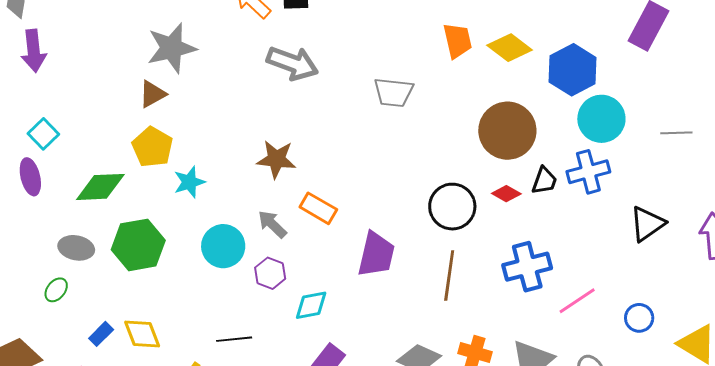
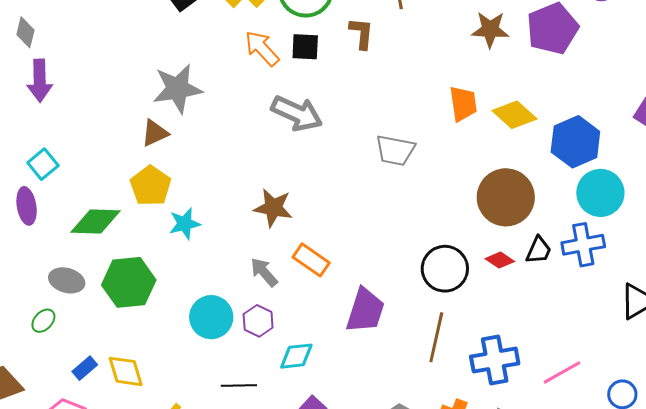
cyan circle: (223, 246) -> (211, 317), moved
blue cross: (527, 267) -> (495, 360), moved
black line: (234, 339) -> (239, 386), moved

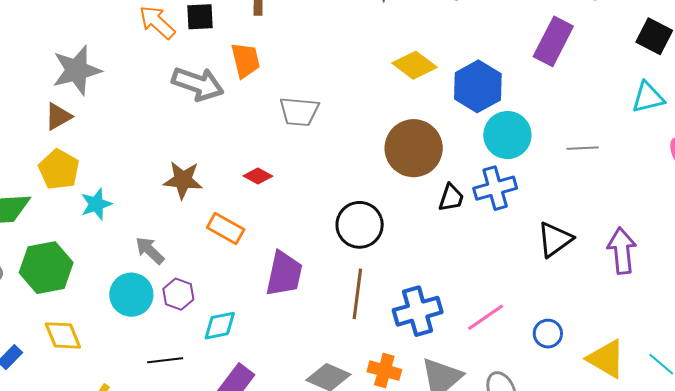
orange trapezoid: (463, 104) -> (246, 60), moved
red diamond: (500, 260) -> (258, 176), moved
gray arrow: (264, 272) -> (150, 250), moved
yellow diamond: (126, 371) -> (63, 335), moved

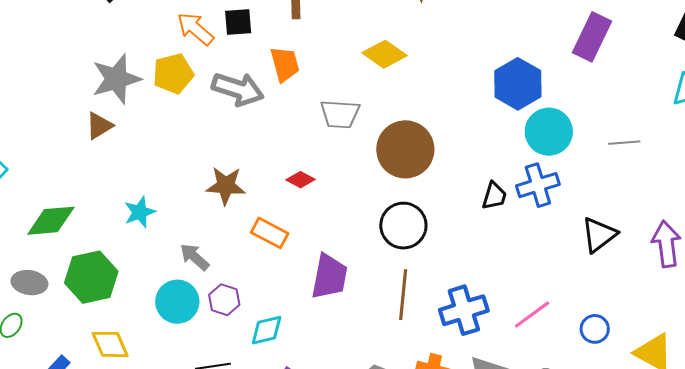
yellow diamond: (415, 65) -> (385, 54), moved
brown circle: (414, 148) -> (405, 149), moved
yellow pentagon: (59, 170) -> (173, 74), moved, turned 30

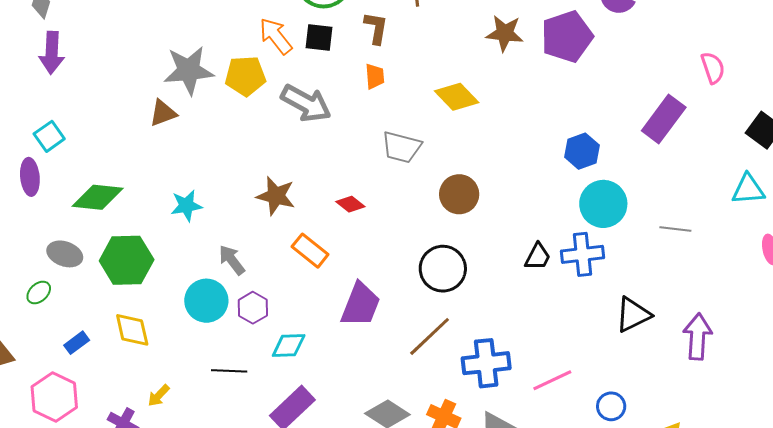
orange trapezoid: (285, 64) -> (375, 76), moved, size x0.7
blue hexagon: (518, 84) -> (582, 151), size x0.7
brown circle: (405, 149) -> (459, 194), size x0.7
brown line: (403, 295) -> (430, 336), turned 30

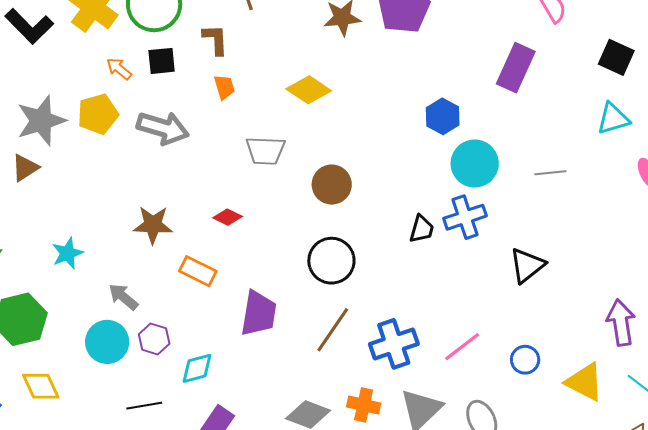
orange arrow: (276, 36) -> (119, 69), size x0.7
purple arrow: (698, 336) -> (621, 323), moved

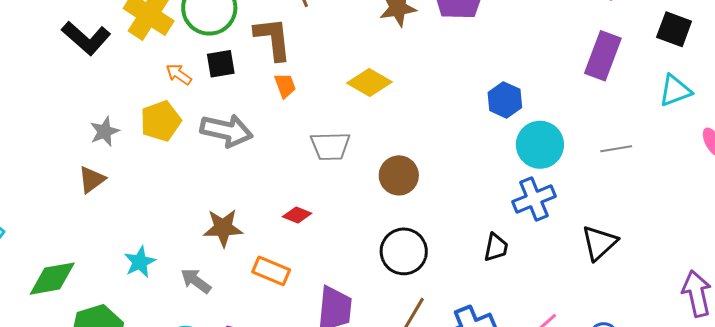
brown L-shape: (215, 40) -> (273, 39), size x1.4
purple rectangle: (516, 68) -> (603, 56), moved
gray star: (41, 121) -> (105, 131), size x0.6
black trapezoid: (422, 229) -> (496, 247), moved
gray arrow: (123, 297) -> (196, 281), moved

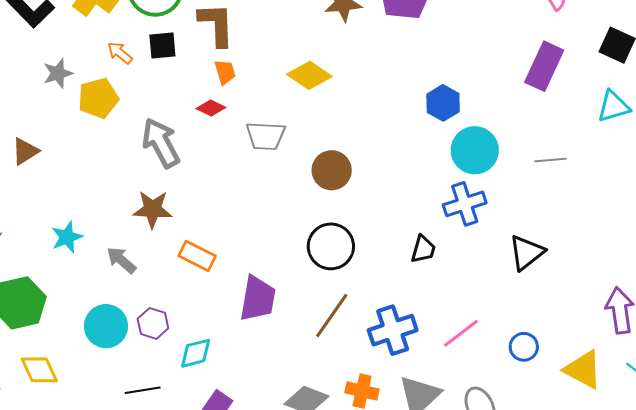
gray star: (105, 131) -> (58, 73), moved
gray arrow: (226, 131) -> (161, 143), moved, turned -135
red diamond: (297, 215) -> (211, 108), moved

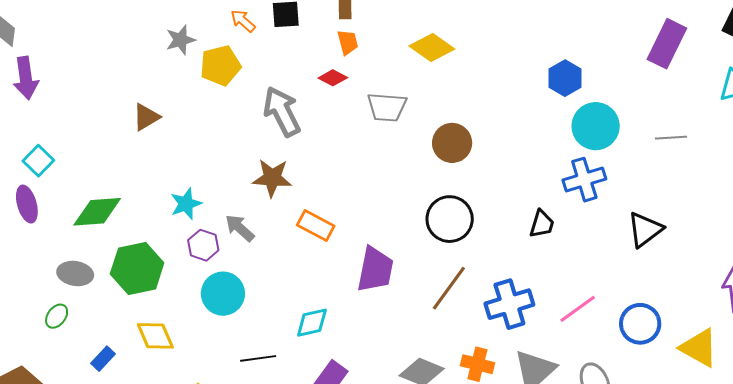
purple hexagon: (153, 323) -> (203, 245), moved
blue circle: (524, 347) -> (640, 324), size x1.4

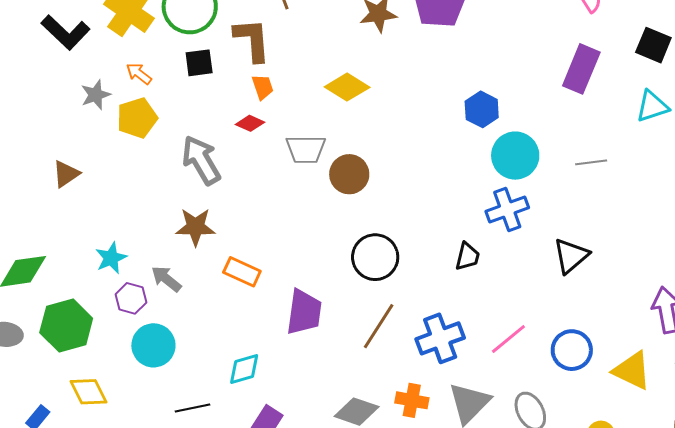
orange arrow: (243, 21) -> (139, 74), moved
brown circle: (452, 143) -> (349, 174), moved

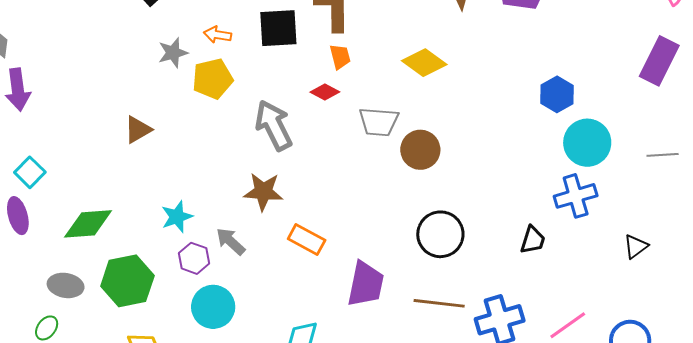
black square: (199, 63) -> (278, 28), size x1.4
orange arrow: (139, 74) -> (217, 35), turned -32
black triangle: (571, 256) -> (636, 247), size x0.7
brown line: (379, 326) -> (439, 303), turned 60

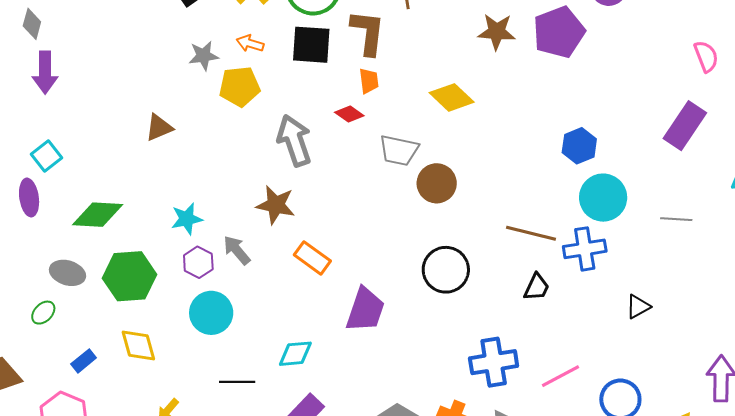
brown line: (439, 303) -> (531, 233), moved

